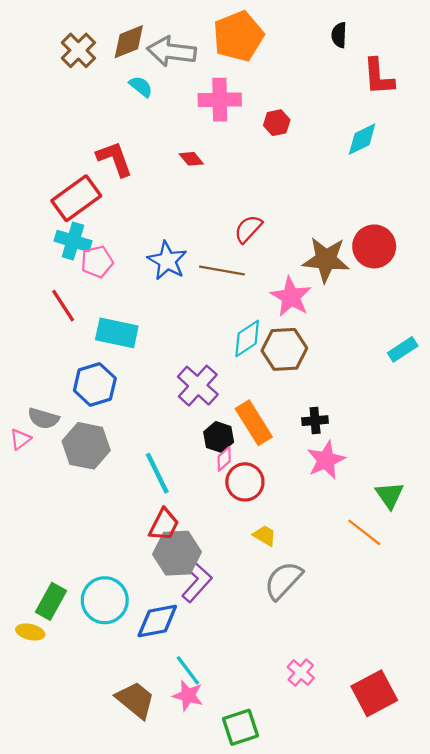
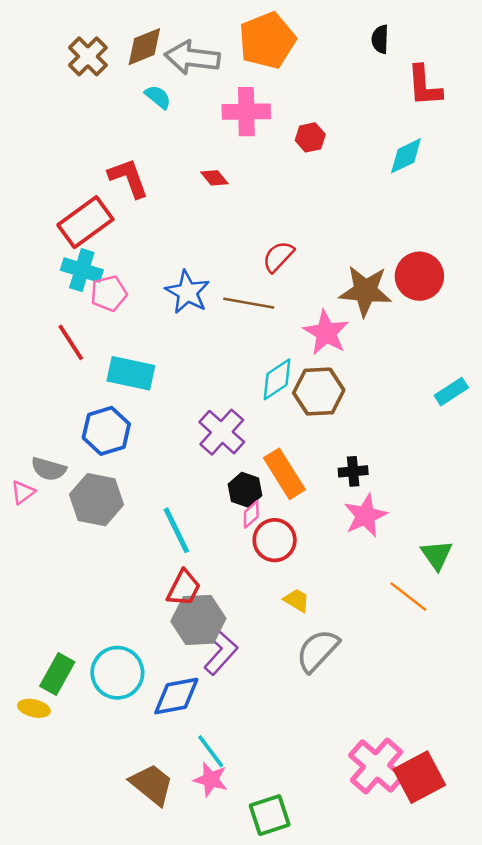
pink cross: (301, 673) -> (376, 766), moved, size x1.8

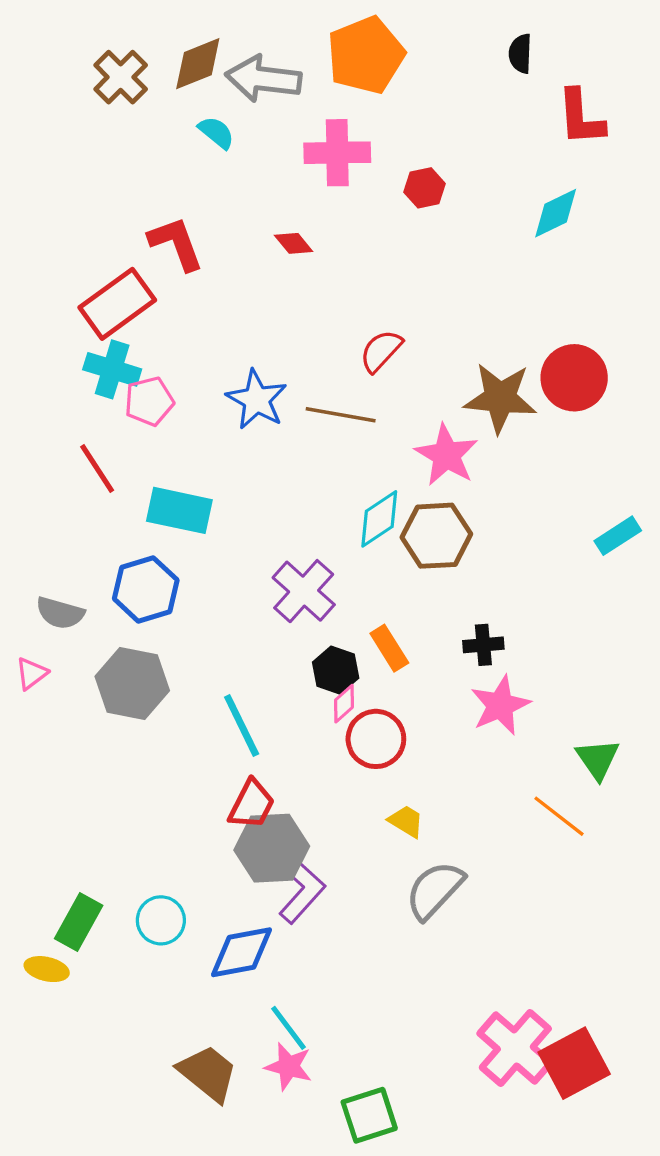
gray semicircle: (49, 469) -> (60, 613), moved
orange rectangle: (284, 474) -> (389, 648), size x0.7
cyan circle: (117, 673) -> (161, 920), size x0.7

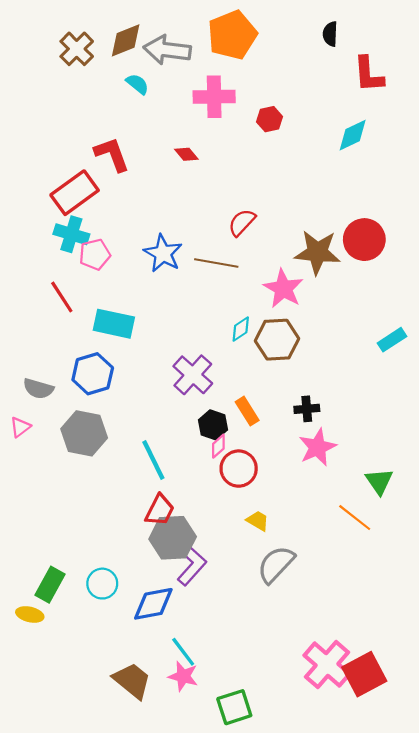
cyan diamond: (379, 519) -> (241, 329), size x0.7

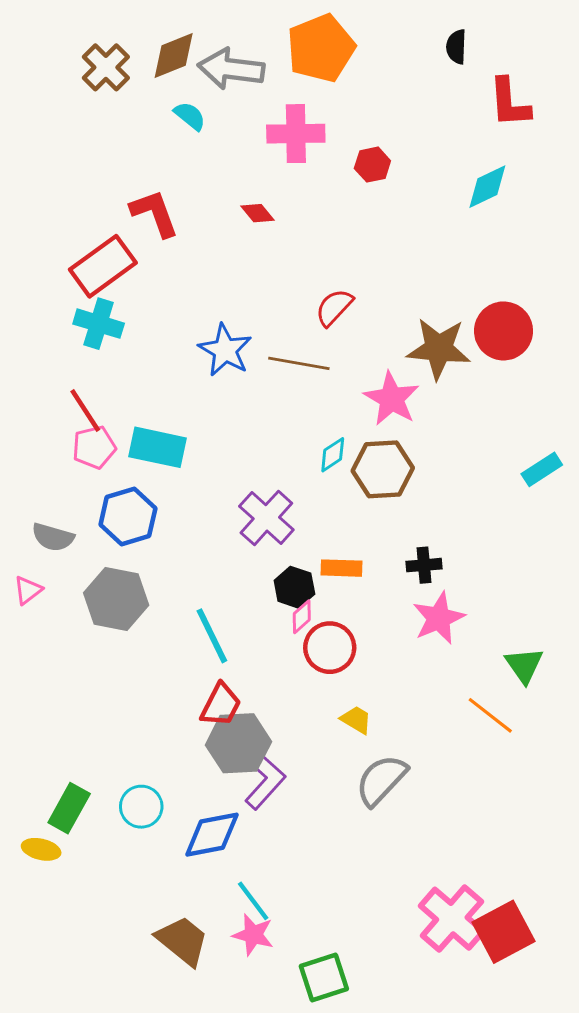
pink pentagon: (95, 254) -> (94, 447), moved
orange rectangle: (247, 411) -> (342, 568), turned -56

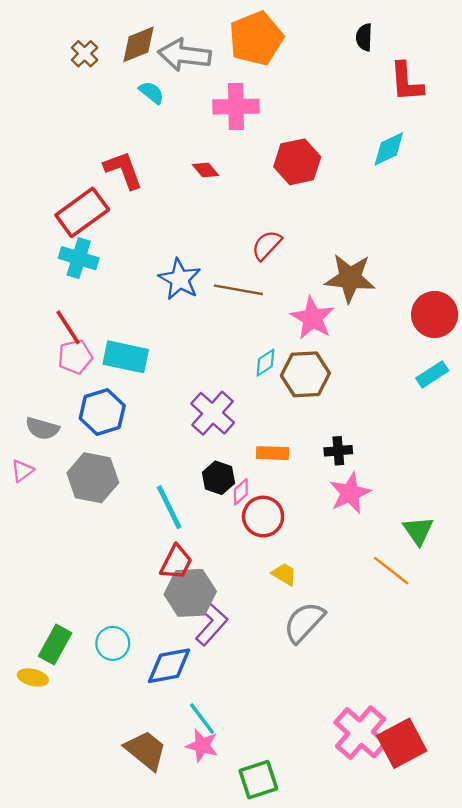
brown cross: (106, 67) -> (85, 54), size x0.7
red hexagon: (372, 165) -> (297, 162), moved, size x1.6
red circle: (504, 331) -> (435, 314), moved
black hexagon: (294, 587) -> (218, 478), moved

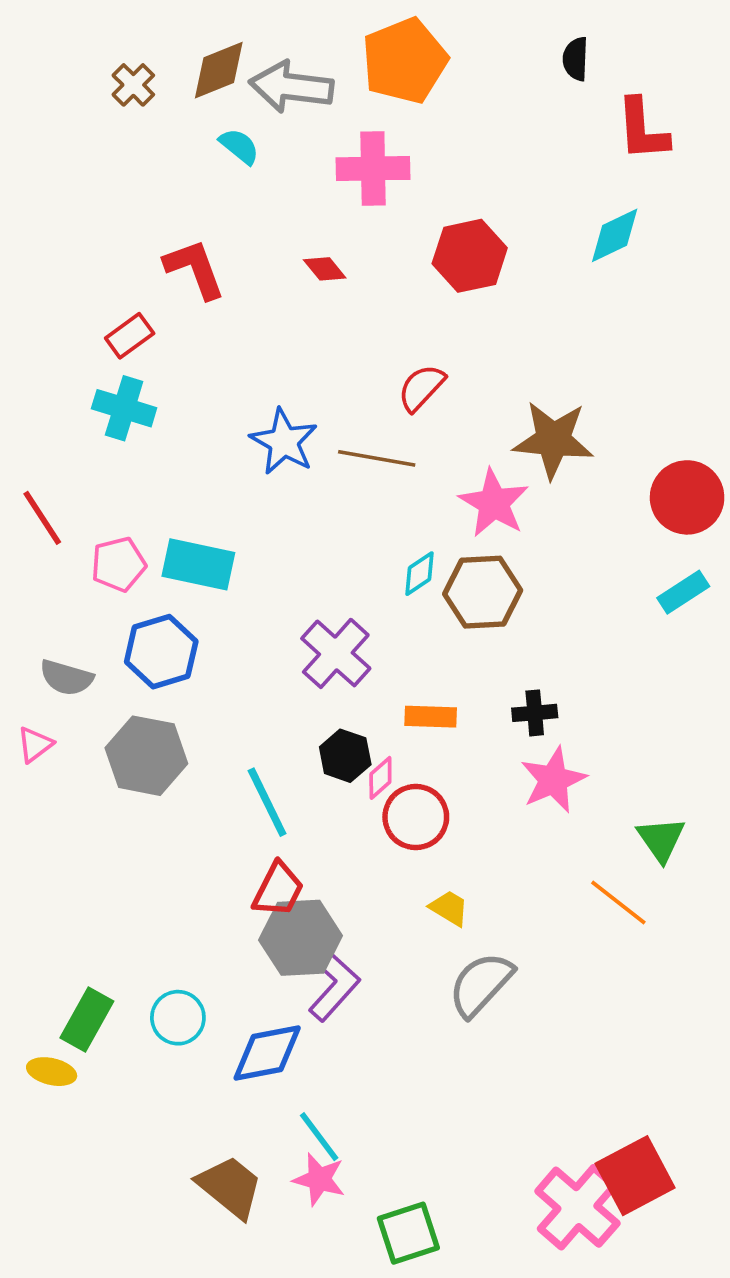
red rectangle: (82, 212) -> (130, 336), size x0.6
red line: (68, 327) -> (42, 518), moved
pink cross: (361, 733) -> (577, 1207), moved

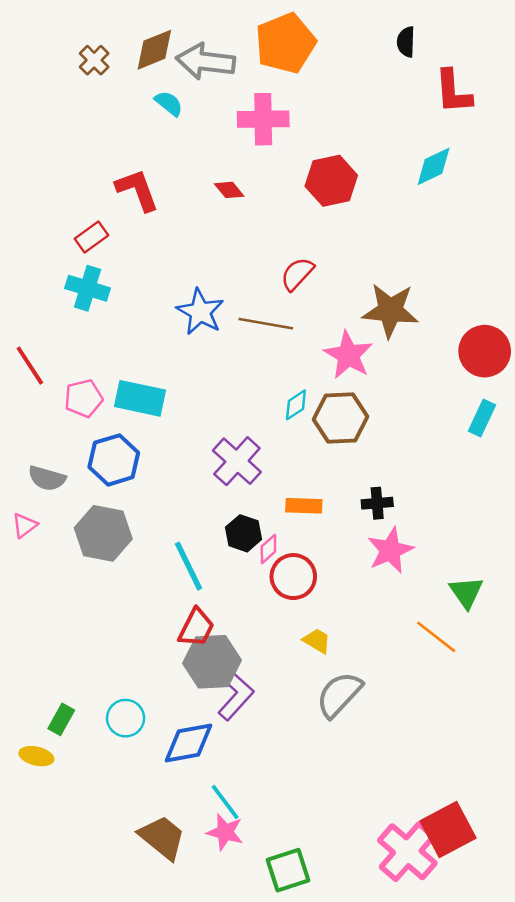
cyan rectangle: (683, 592) -> (482, 418), turned -32
green rectangle: (87, 1020) -> (61, 719), size x0.7

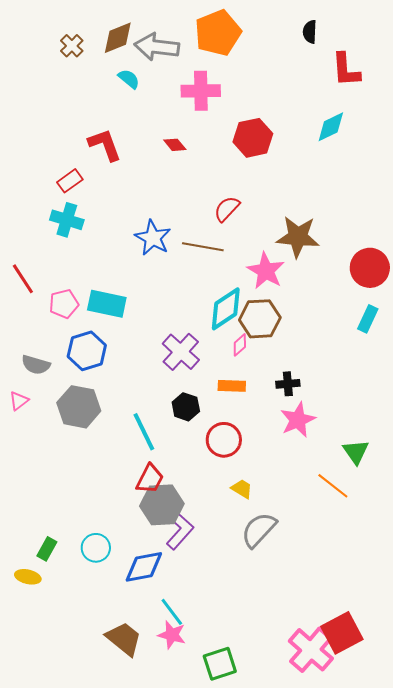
cyan diamond: (296, 405) -> (226, 309), size x1.8
pink diamond: (268, 549) -> (240, 345), moved

